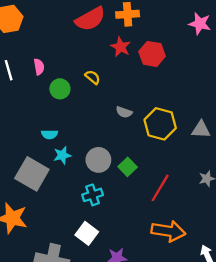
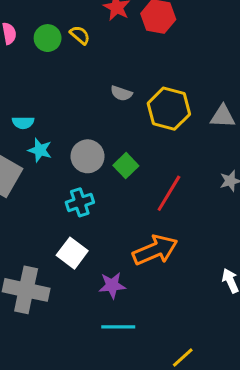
yellow semicircle: (93, 77) -> (80, 35), moved
green circle: (60, 89) -> (48, 38), moved
cyan star: (62, 155) -> (40, 150), turned 30
orange arrow: (168, 231) -> (155, 250), moved, turned -32

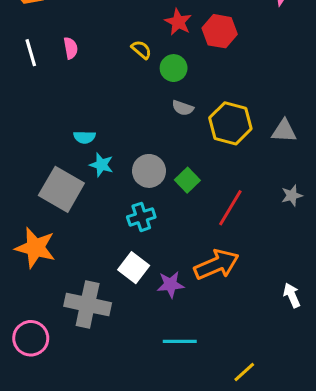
green circle: (48, 38) -> (174, 68), moved
purple star: (112, 285) -> (170, 285), moved

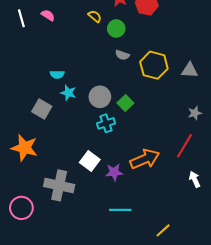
pink semicircle: (71, 48) -> (48, 15), turned -48
gray square: (61, 189) -> (42, 109), size x0.7
red line: (230, 208) -> (184, 146), moved
cyan cross: (141, 217) -> (106, 123), moved

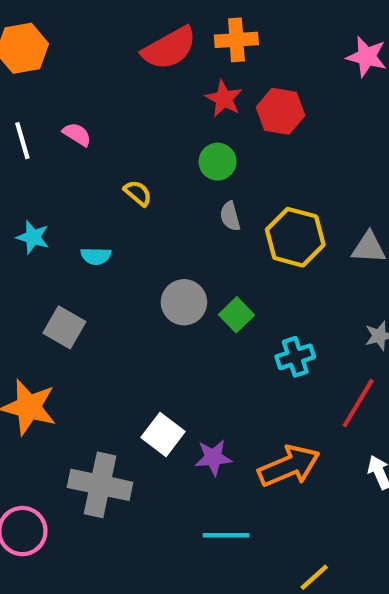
yellow semicircle: (95, 16) -> (138, 193), moved
gray semicircle: (122, 55) -> (230, 216), turned 56
cyan star: (68, 93) -> (33, 237), moved
cyan cross: (106, 123) -> (295, 357), moved
orange arrow: (145, 159) -> (289, 466), moved

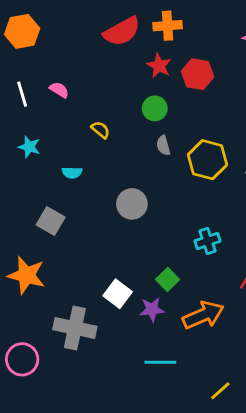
cyan star: (33, 237) -> (29, 147), moved
green square: (236, 315) -> (168, 280), moved

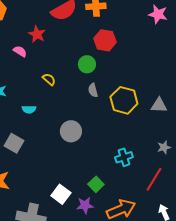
red star: (159, 66) -> (37, 34), moved
red hexagon: (198, 74) -> (105, 40), moved

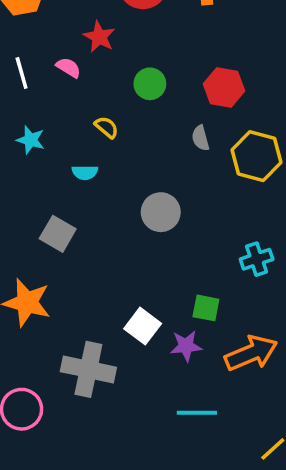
red hexagon: (105, 40) -> (224, 87), moved
green circle: (87, 64) -> (150, 84), moved
yellow semicircle: (49, 79) -> (106, 127), moved
green square: (96, 184) -> (206, 308), turned -35

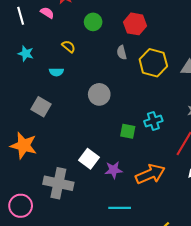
green square: (206, 308) -> (128, 131), moved

